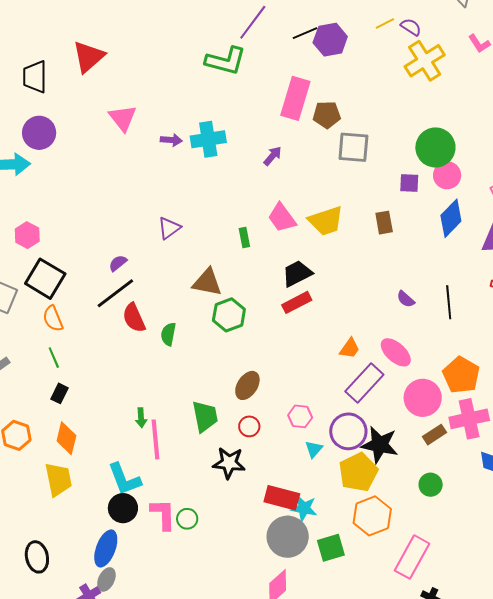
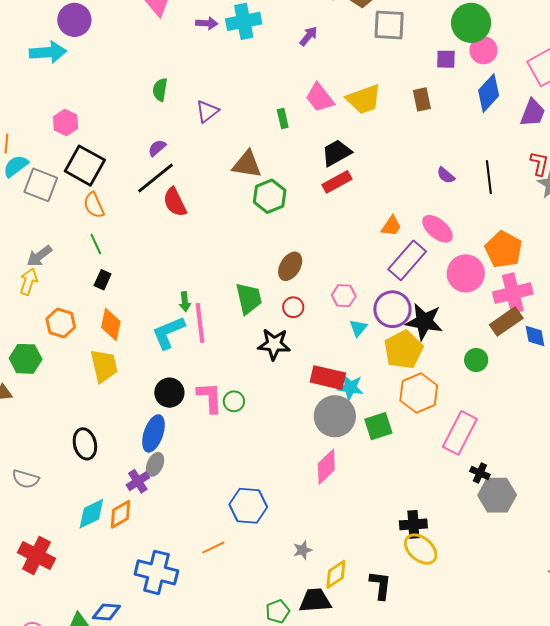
green semicircle: (168, 334) -> (160, 90), moved
brown rectangle: (434, 435) -> (506, 321), moved, size x1.4
cyan L-shape: (124, 479) -> (168, 333), moved, turned 90

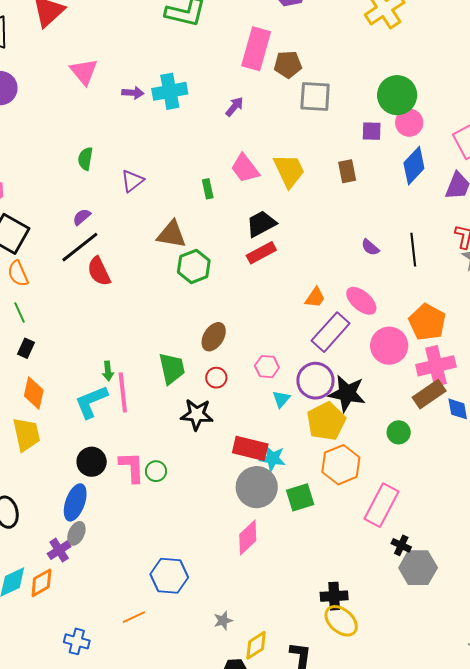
yellow trapezoid: (364, 99) -> (289, 171), turned -96
blue cross: (156, 572) -> (77, 641), size x0.6

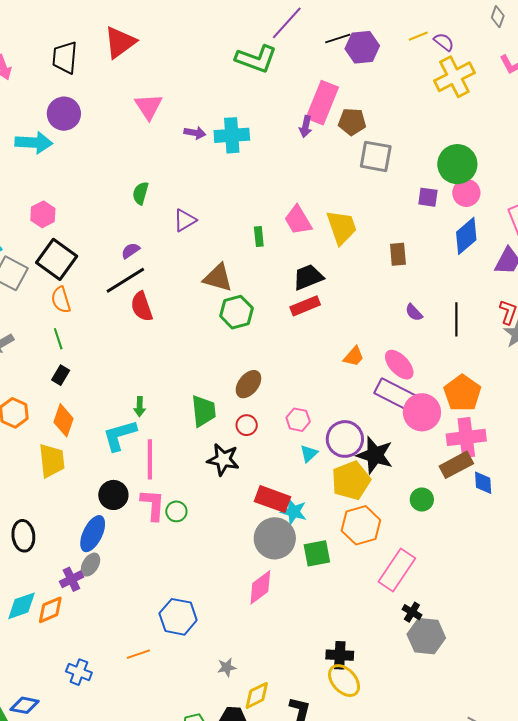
purple arrow: (234, 107) -> (306, 126), moved, turned 145
brown rectangle: (347, 171) -> (398, 254), moved
purple rectangle: (331, 332) -> (395, 394), moved, turned 69
pink line: (123, 392) -> (150, 459), moved

